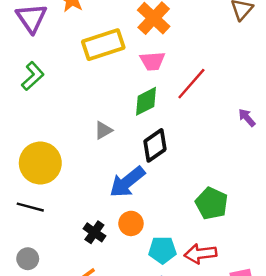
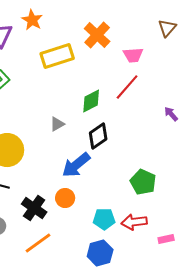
pink trapezoid: (152, 61) -> (133, 55), moved
orange circle: (131, 223) -> (65, 198), moved
black cross: (94, 232) -> (34, 208), moved, size x1.4

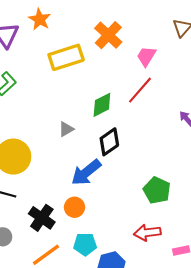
pink trapezoid: (133, 55) -> (146, 56), turned 125
cyan pentagon: (104, 219) -> (85, 244), moved

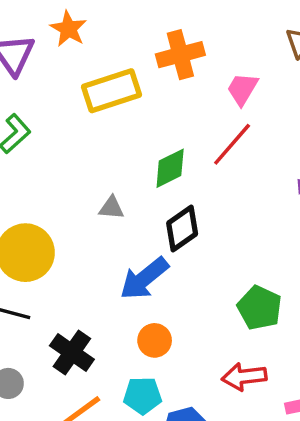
orange cross: (108, 35) -> (180, 55), turned 32
gray triangle: (66, 129) -> (112, 208), turned 35
orange circle: (75, 207) -> (155, 340), moved

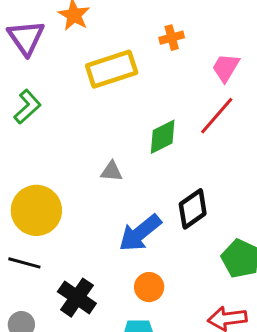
orange cross: (180, 55) -> (172, 38), size x0.6
black diamond: (182, 229) -> (193, 209), moved

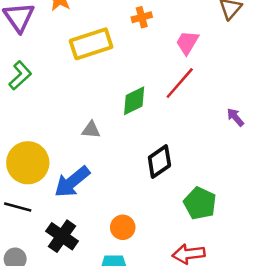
blue arrow: (140, 233) -> (72, 182), moved

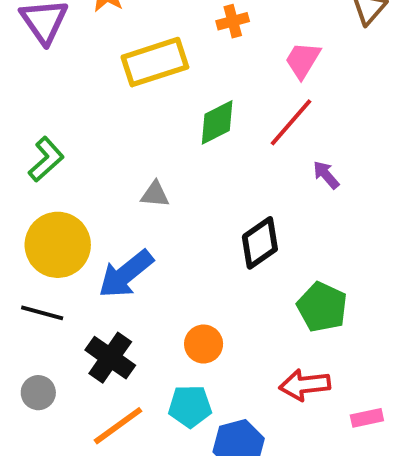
green L-shape: (20, 75) -> (46, 159), moved
green diamond: (134, 101) -> (217, 122), moved
purple arrow: (235, 117) -> (326, 175), moved

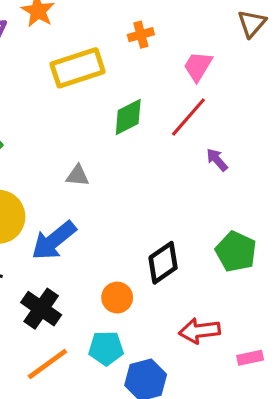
black diamond: (260, 243) -> (163, 263), moved
green pentagon: (322, 307) -> (236, 252), moved

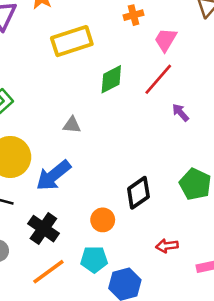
orange cross: (141, 35) -> (134, 15), moved
red arrow: (199, 331) -> (167, 246), size x0.7

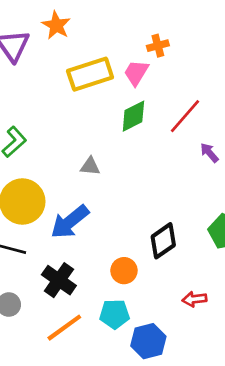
pink trapezoid: (166, 40) -> (136, 73), moved

